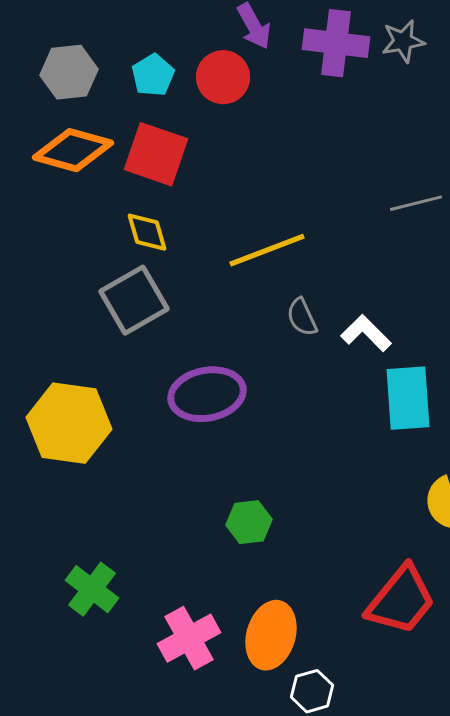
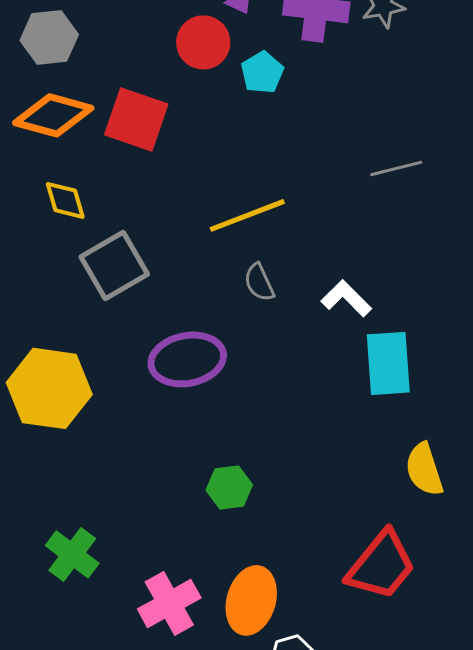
cyan pentagon: (153, 75) -> (262, 72), moved
yellow diamond: (147, 232) -> (65, 200), moved
gray semicircle: (302, 317) -> (259, 282), moved

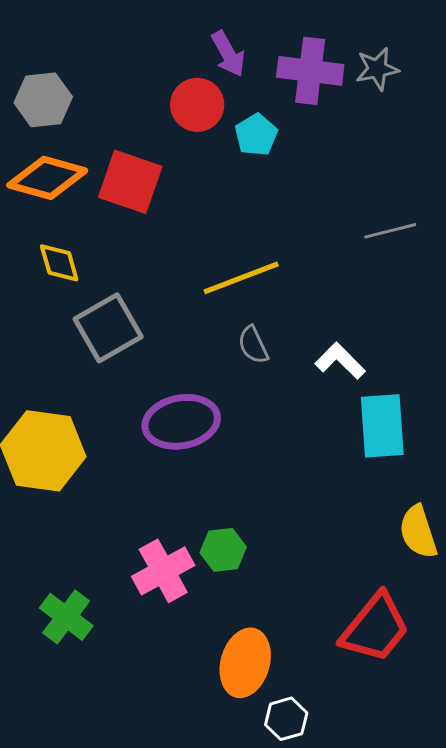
pink cross: (169, 603) -> (163, 571), moved

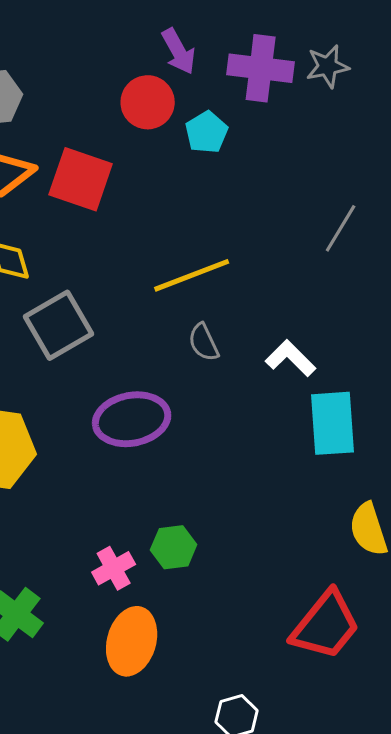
gray line: (390, 231) -> (341, 228), turned -45
pink cross: (163, 571) -> (114, 568), size x0.7
orange ellipse: (245, 663) -> (132, 641), moved

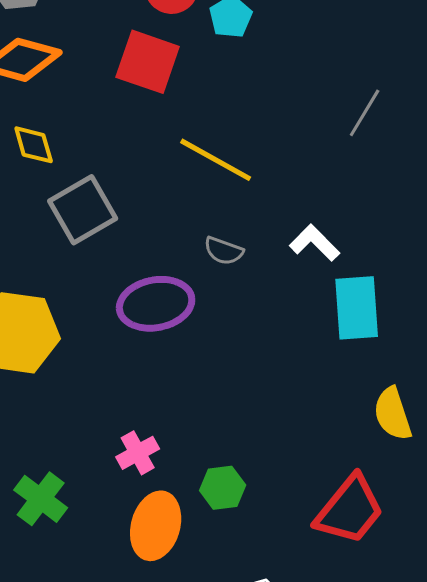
red square: (81, 179) -> (148, 62), moved
yellow line: (192, 275) -> (216, 160), turned 50
gray semicircle: (204, 342) -> (224, 251), moved, turned -45
green hexagon: (174, 547) -> (223, 488), moved

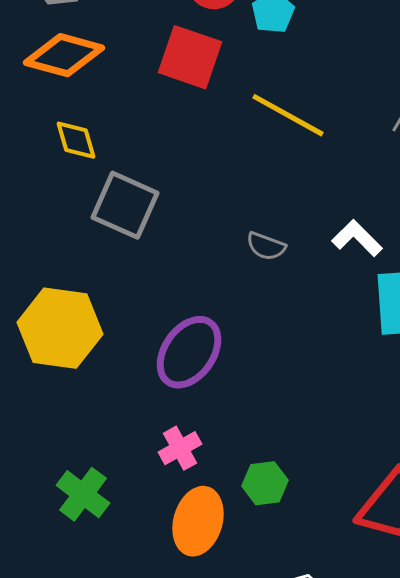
yellow line: (216, 160) -> (288, 115), moved
gray square: (83, 210) -> (125, 205), turned -36
purple ellipse: (156, 304) -> (189, 352), moved, turned -44

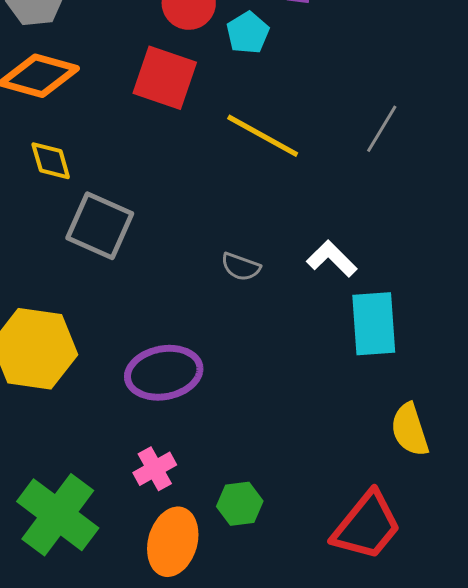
purple ellipse: (189, 352) -> (164, 373), turned 44
green cross: (83, 494) -> (58, 515), size x1.5

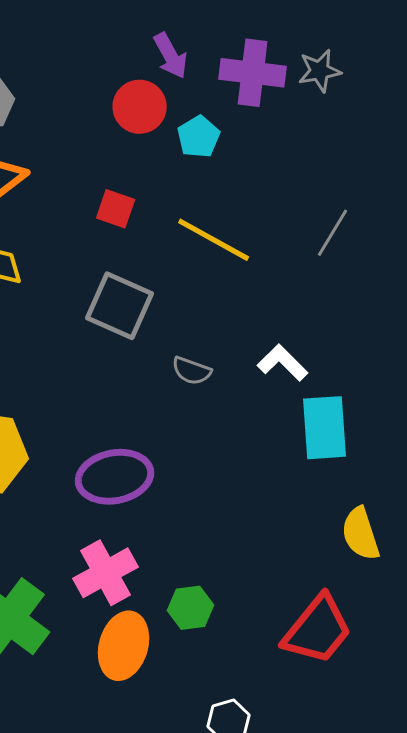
red square: (165, 78) -> (116, 209), moved, size x0.6
gray square: (100, 226) -> (120, 306), moved
pink cross: (155, 469) -> (106, 573), size x1.5

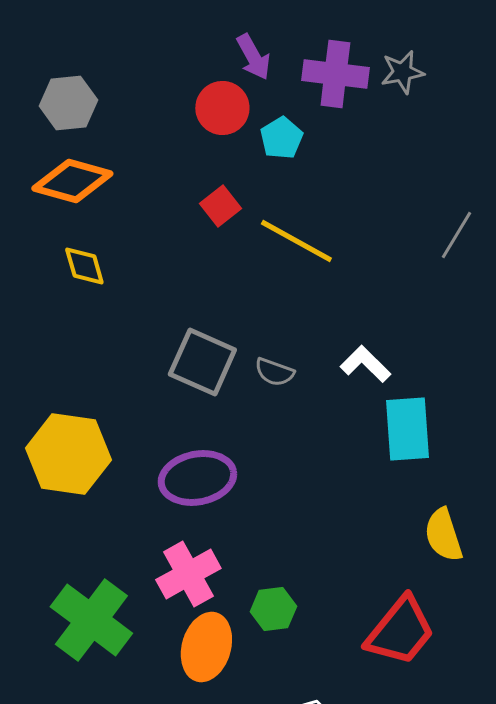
red square: (116, 209) -> (220, 206), moved, turned 33
gray line: (333, 233) -> (456, 235), moved
gray square: (120, 306) -> (202, 362), moved

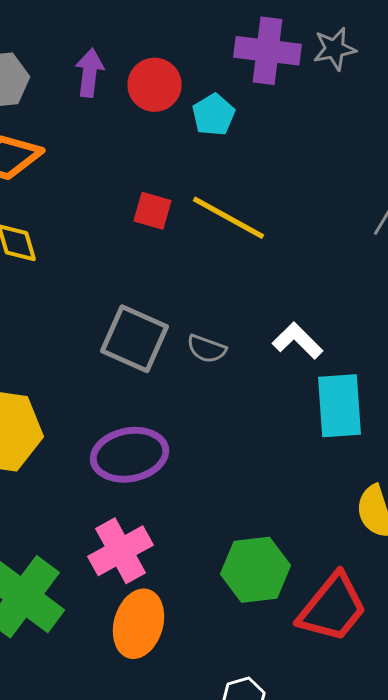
purple arrow: (253, 57) -> (90, 73), moved, turned -144
red square: (220, 206) -> (152, 211), moved, turned -36
green hexagon: (273, 609) -> (256, 570), moved, size x1.5

